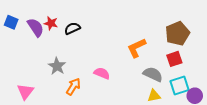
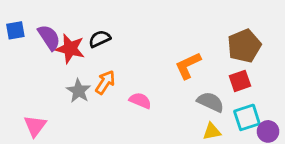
blue square: (11, 22) -> (15, 30), turned -32
red star: (51, 23) -> (70, 49), moved, size x1.5
orange arrow: (73, 87) -> (105, 82), moved

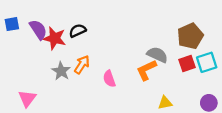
orange L-shape: (188, 65) -> (146, 70), moved
pink semicircle: (140, 101) -> (109, 79), turned -133
gray semicircle: (210, 102) -> (157, 55), moved
cyan square: (247, 117) -> (207, 62), moved

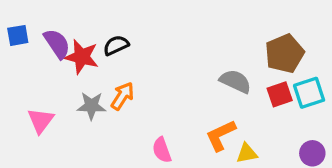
orange L-shape: (146, 70) -> (221, 135), moved
gray star: (61, 71) -> (91, 106), turned -30
pink semicircle: (109, 79) -> (162, 150), moved
pink triangle: (27, 98) -> (41, 121), moved

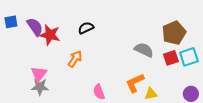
black semicircle: (116, 45) -> (86, 28), moved
gray star: (91, 106) -> (40, 87), moved
pink triangle: (41, 121) -> (39, 74), moved

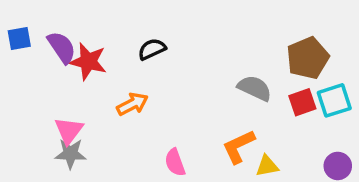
orange arrow: (75, 59) -> (132, 104), turned 30

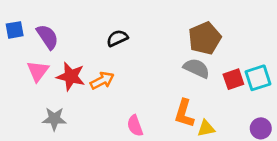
brown pentagon: (308, 58) -> (205, 38), moved
red star: (88, 62) -> (71, 76), moved
pink triangle: (69, 131) -> (38, 71), moved
orange L-shape: (239, 146) -> (184, 113), turned -48

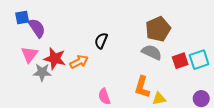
blue square: (15, 30) -> (22, 17), moved
black semicircle: (117, 38) -> (101, 41), moved, turned -42
gray star: (54, 119) -> (42, 72), moved

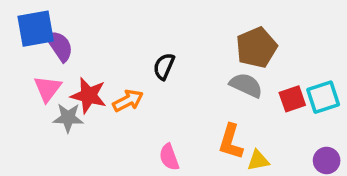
blue square: (22, 17) -> (36, 29), size x1.6

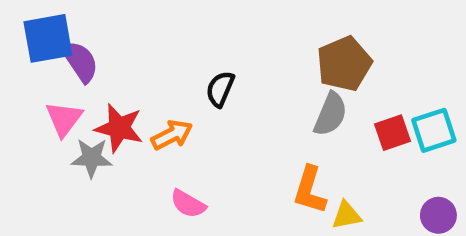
gray semicircle: (246, 85) -> (330, 114), turned 88
pink semicircle: (169, 157) -> (188, 204), moved, turned -40

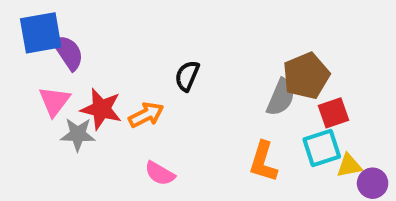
brown pentagon: (344, 64) -> (306, 76), moved
cyan square: (434, 130) -> (322, 148), moved
yellow triangle: (347, 215) -> (349, 166), moved

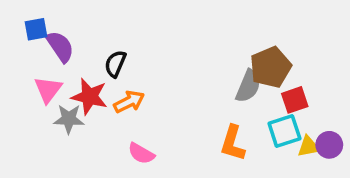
blue square: (41, 33) -> (36, 29), size x0.6
black semicircle: (187, 76) -> (115, 64), moved
purple circle: (373, 183) -> (329, 145), moved

